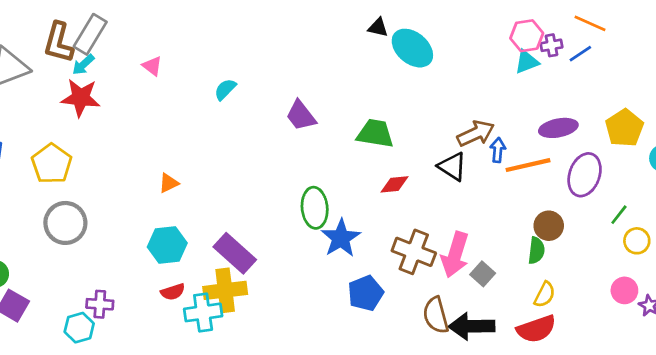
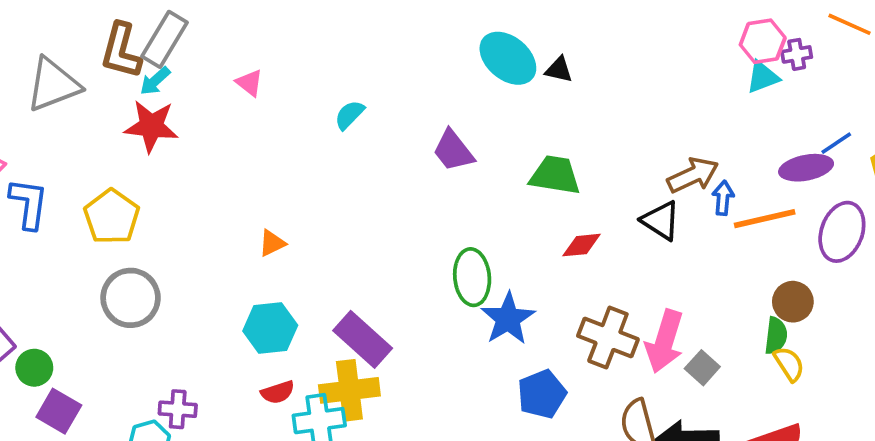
black triangle: (378, 27) -> (559, 70), moved
cyan ellipse: (412, 48) -> (508, 58), moved
blue line: (580, 54) -> (836, 143), moved
yellow semicircle: (545, 295) -> (789, 364), moved, turned -60

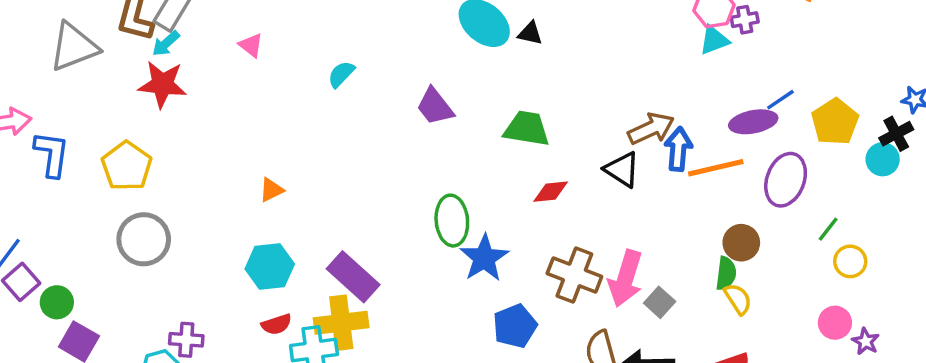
blue arrow: (723, 198) -> (678, 149), size x1.4

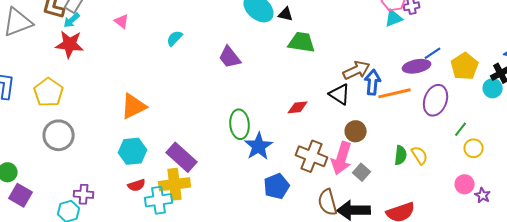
green trapezoid: (527, 129) -> (302, 42), moved
orange triangle: (271, 190) -> (134, 106), size x1.8
brown circle: (741, 243) -> (356, 131), moved
yellow semicircle: (738, 299) -> (420, 155), moved

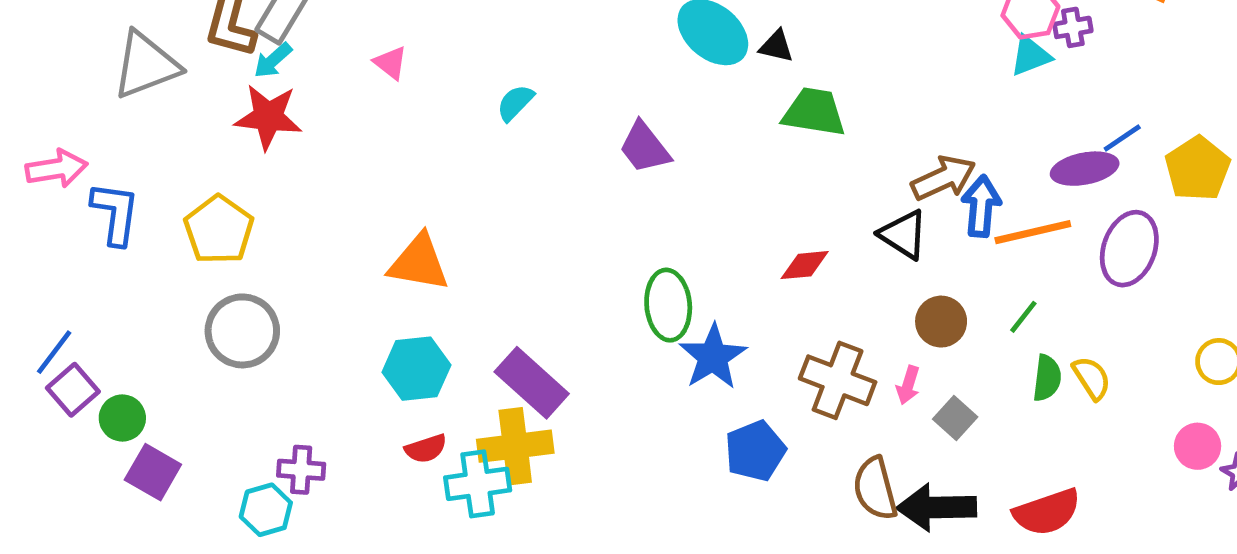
orange triangle: (134, 106) -> (419, 263), turned 36
green line: (461, 129) -> (1023, 317), moved
pink arrow: (342, 158) -> (908, 385), size x0.5

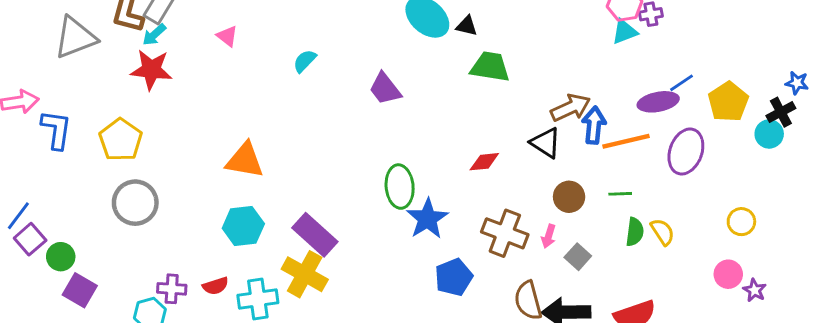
green line: (1023, 317) -> (620, 194), turned 50
yellow cross: (515, 446) -> (305, 274), turned 36
red semicircle: (426, 449) -> (216, 286), moved
cyan cross: (478, 484) -> (258, 299), moved

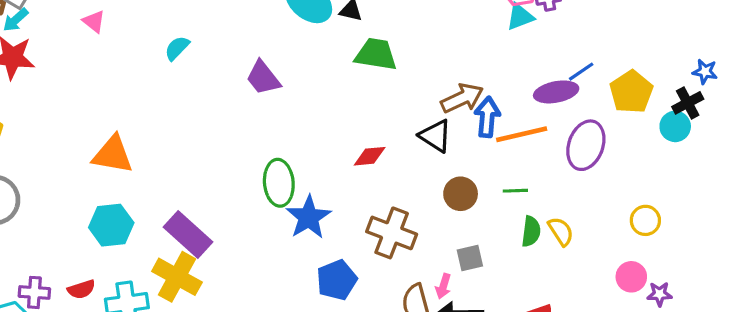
pink arrow: (549, 236) -> (443, 286), moved
gray square: (578, 257) -> (470, 258), turned 35
purple star: (755, 290) -> (659, 294), turned -30

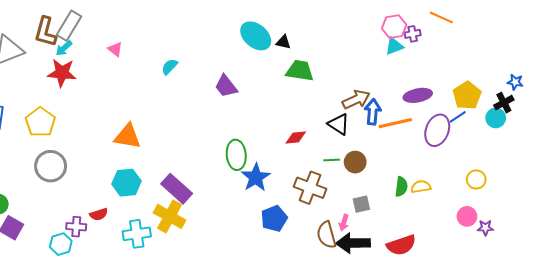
blue line: (581, 72) -> (458, 117), moved
green line: (515, 191) -> (332, 160), moved
yellow semicircle: (561, 231) -> (421, 187), turned -66
red semicircle: (81, 289) -> (99, 214), moved

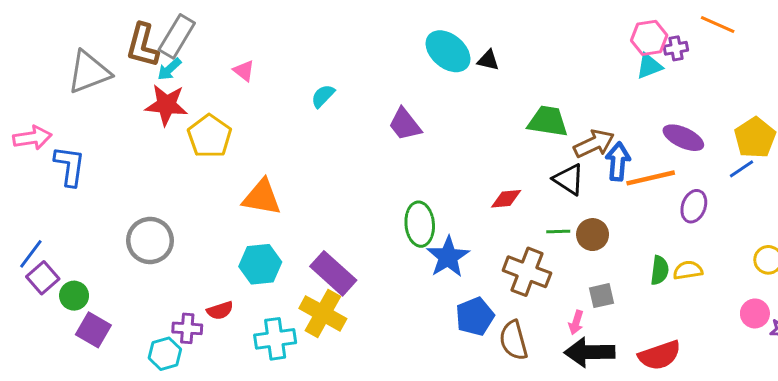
green trapezoid: (300, 71) -> (548, 121), moved
purple ellipse: (418, 95) -> (683, 138), turned 36
yellow pentagon: (40, 122) -> (210, 136), moved
purple ellipse: (437, 130) -> (694, 206), moved, size x0.7
brown semicircle: (326, 235) -> (514, 340), moved

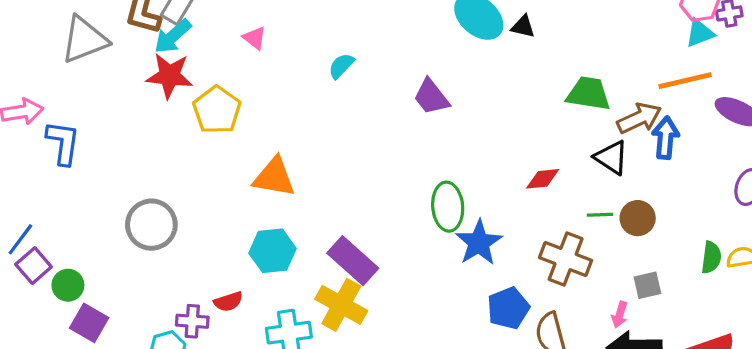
cyan arrow: (169, 69) -> (173, 36), size x1.4
orange line: (651, 178) -> (685, 81), moved

